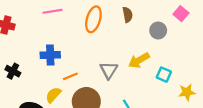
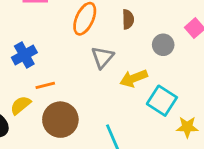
blue cross: (50, 55) -> (24, 55), turned -36
gray triangle: (109, 70) -> (102, 57), moved
cyan square: (164, 75) -> (162, 101), size x1.5

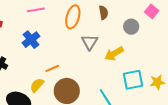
blue cross: (24, 55) -> (31, 40), moved
cyan square: (162, 101) -> (133, 80), moved, turned -35

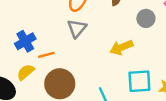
blue cross: (31, 40) -> (25, 41), moved
gray triangle: (90, 42) -> (77, 28), moved

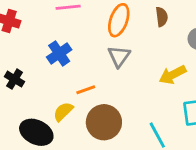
blue cross: (25, 41) -> (59, 53), moved

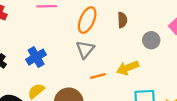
blue cross: (59, 53) -> (36, 57), moved
orange line: (86, 90) -> (98, 76), moved

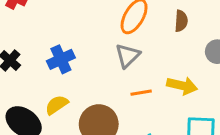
yellow arrow: (128, 68) -> (182, 86), turned -150

